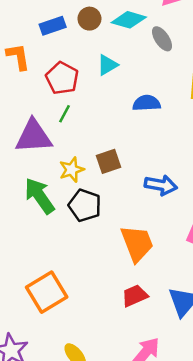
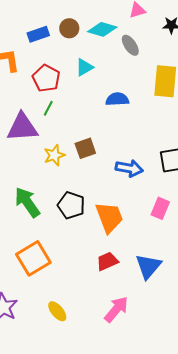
green arrow: (40, 196) -> (27, 202), moved
black pentagon: (85, 205) -> (71, 205), moved

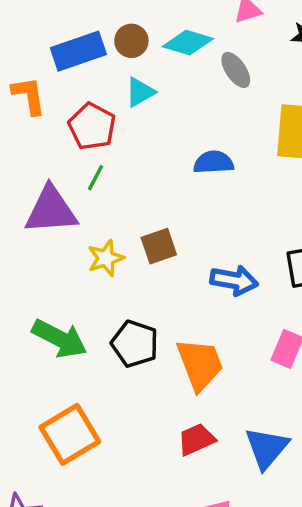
blue rectangle: (38, 34) -> (78, 51), size x1.4
cyan triangle: (84, 67) -> (140, 92), moved
green arrow: (27, 202) -> (60, 339), turned 152

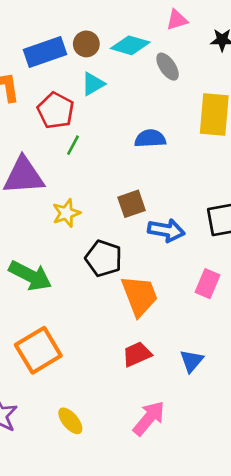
green line: (95, 178) -> (73, 145), moved
brown square: (159, 246) -> (132, 204), moved
black pentagon: (135, 344) -> (104, 258), moved
blue triangle: (267, 448) -> (192, 361), size x0.7

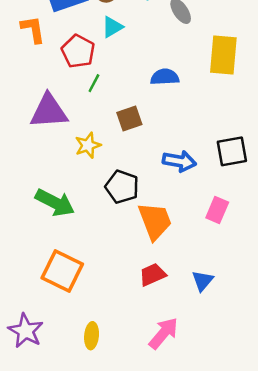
brown square: (132, 204) -> (129, 118), moved
orange square: (38, 350) -> (62, 271), turned -33
yellow ellipse: (70, 421) -> (92, 336), turned 45

